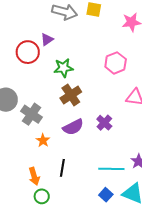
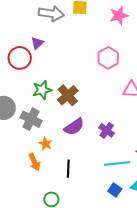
green star: (63, 68) -> (42, 90), moved
purple cross: (104, 123) -> (107, 130), moved
orange arrow: (34, 176) -> (34, 162), moved

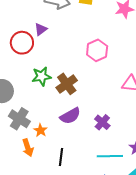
pink hexagon: (108, 58) -> (97, 50), moved
gray cross: (31, 119) -> (19, 119), moved

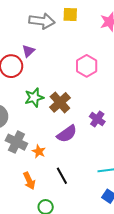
purple cross: (102, 122) -> (97, 119), moved
orange arrow: (28, 148) -> (29, 181), moved
black line: (61, 157) -> (62, 176), turned -30

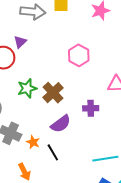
purple cross: (97, 119) -> (91, 108), turned -35
black line: (62, 176) -> (53, 152), moved

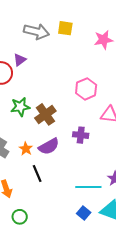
pink hexagon: (79, 55) -> (86, 89), moved
orange star: (33, 142) -> (26, 149), moved

